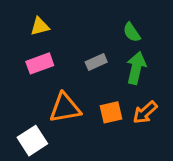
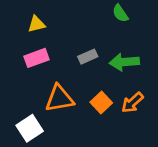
green semicircle: (132, 32) -> (120, 13), moved
green arrow: (136, 68) -> (124, 62), turned -108
orange square: (111, 112) -> (101, 103), turned -30

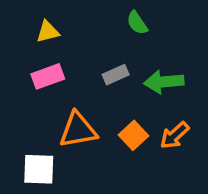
green semicircle: (120, 13) -> (137, 23), moved
white square: (30, 128) -> (39, 169), turned 35

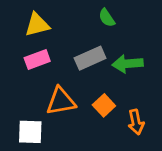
yellow triangle: (48, 32) -> (37, 25), size x1.4
gray rectangle: (116, 75) -> (90, 58), size x1.5
orange arrow: (175, 135) -> (136, 122), moved, turned -60

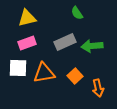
white square: (30, 132) -> (18, 68), moved

